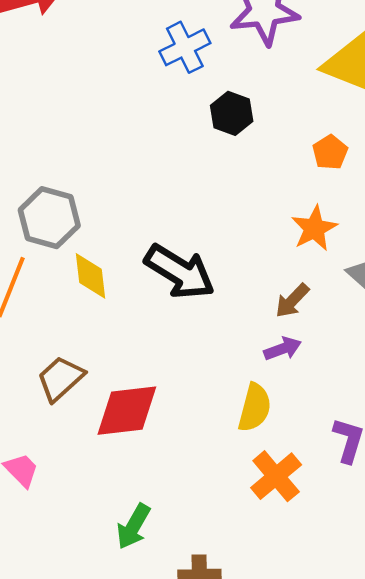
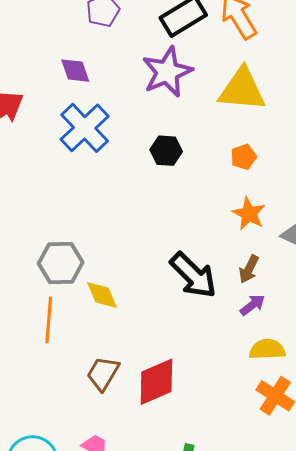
blue cross: (185, 47) -> (85, 128), moved, size x1.4
orange pentagon: (330, 152) -> (244, 157), turned 30
black arrow: (180, 272) -> (193, 275), moved, turned 30
yellow semicircle: (255, 408) -> (267, 349), moved, turned -90

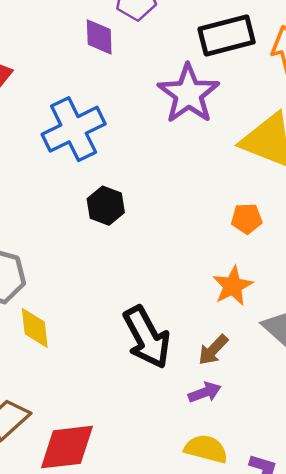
purple diamond: (75, 71) -> (99, 37), moved
purple star: (167, 72) -> (188, 94), turned -30
black hexagon: (166, 151) -> (106, 206), moved

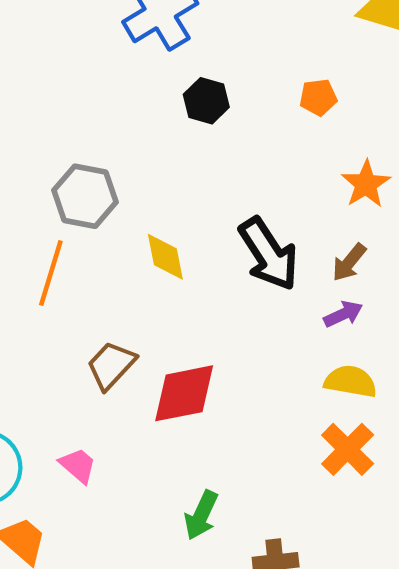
orange pentagon: (247, 219) -> (318, 97), moved
yellow diamond: (35, 328) -> (165, 257), moved

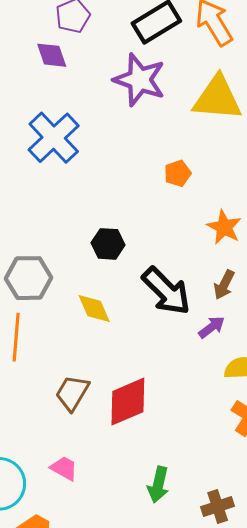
black hexagon: (206, 101) -> (108, 244), moved
purple arrow: (343, 314) -> (212, 327), moved

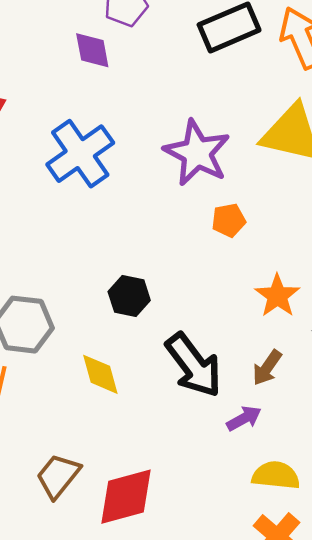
purple star: (140, 80) -> (197, 153), moved

